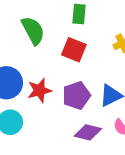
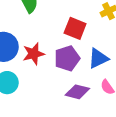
red square: (74, 50) -> (75, 28), moved

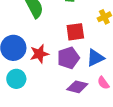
red square: (75, 28) -> (75, 32), turned -30

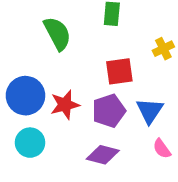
blue triangle: (95, 58) -> (150, 111), turned -30
purple diamond: (77, 87) -> (103, 155), moved

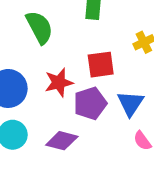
red star: (65, 105) -> (59, 83), moved
purple diamond: (103, 155) -> (62, 141), moved

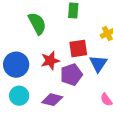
blue triangle: (130, 103) -> (98, 64), moved

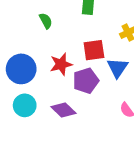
green semicircle: (37, 23) -> (46, 21), size x0.6
purple diamond: (52, 100) -> (63, 110), turned 30

